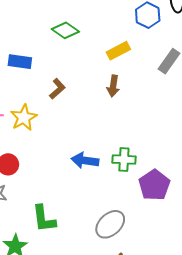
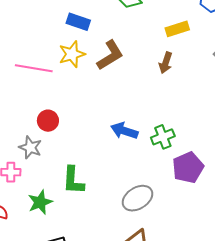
brown L-shape: (57, 89) -> (110, 55), size x1.5
yellow star: (24, 118) -> (72, 54), moved
green cross: (124, 160) -> (163, 137), turned -35

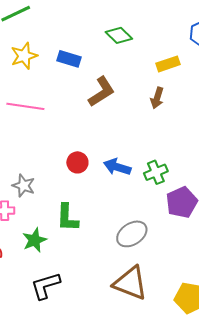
yellow star: (72, 54) -> (24, 56), moved
red circle: (48, 121) -> (77, 162), moved

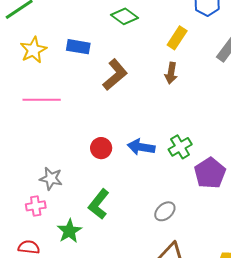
yellow rectangle: (168, 64) -> (177, 38), turned -30
green L-shape: (67, 218) -> (99, 204), turned 44
gray ellipse: (132, 234) -> (165, 211), size x0.7

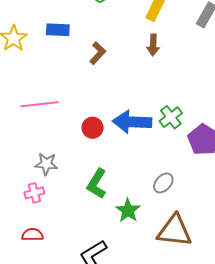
brown L-shape: (115, 75) -> (98, 53), size x0.7
pink line: (42, 100) -> (40, 104), moved
blue arrow: (141, 147) -> (132, 122), size x1.4
green star: (69, 231) -> (128, 210), moved

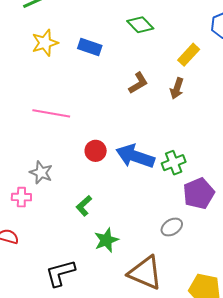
brown L-shape: (98, 53) -> (138, 83), moved
gray ellipse: (163, 183) -> (172, 227), moved
green L-shape: (97, 184) -> (84, 206), size x0.7

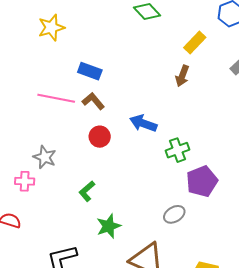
blue rectangle: (90, 47) -> (90, 71), moved
brown L-shape: (138, 83) -> (93, 101), moved, turned -100
blue arrow: (135, 156) -> (143, 123), moved, size x0.7

